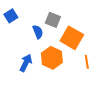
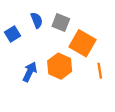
blue square: (11, 16) -> (13, 34), moved
blue semicircle: (38, 32) -> (37, 20), moved

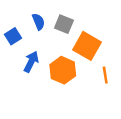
blue arrow: (30, 72) -> (31, 62), moved

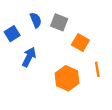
orange square: (87, 46) -> (80, 42), size x0.7
orange hexagon: (63, 70) -> (67, 78), moved

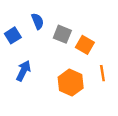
gray square: (59, 22) -> (62, 34), moved
blue arrow: (29, 57) -> (23, 71), moved

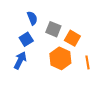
blue square: (13, 35) -> (26, 39), moved
orange hexagon: (71, 83) -> (60, 58), moved

